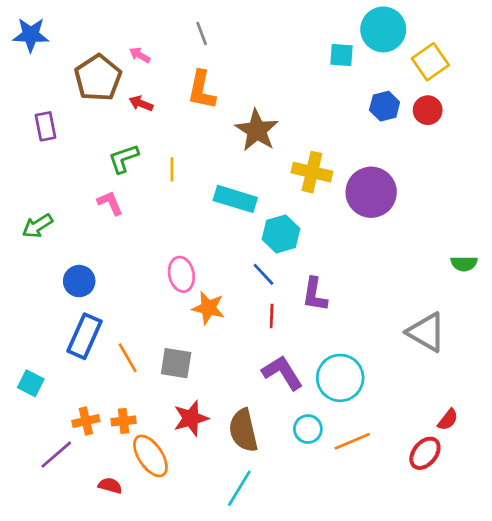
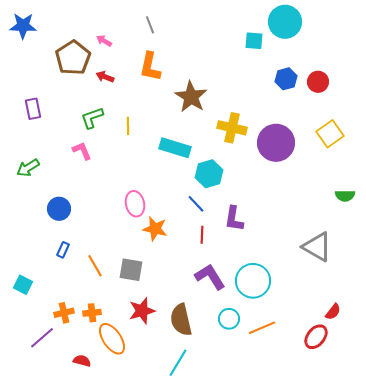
yellow square: (430, 62) -> (330, 134), moved
purple rectangle: (46, 126) -> (33, 109), moved
blue rectangle: (85, 336) -> (63, 250), size x0.5

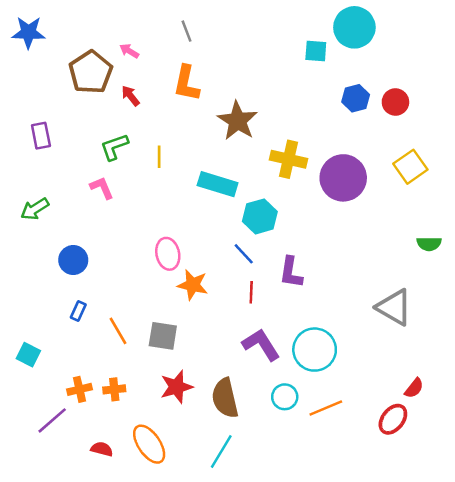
red arrow: (105, 77) -> (130, 96), turned 30
orange ellipse: (112, 339) -> (149, 444), moved

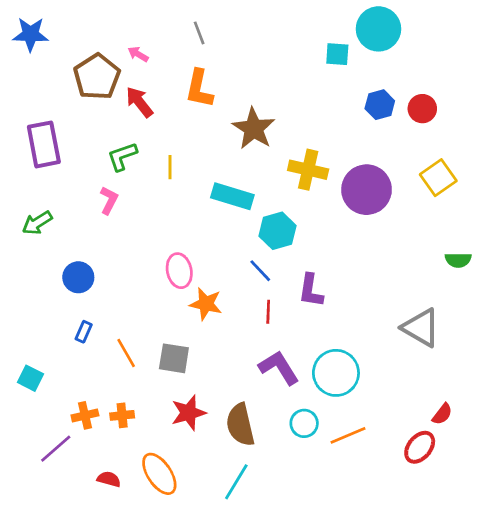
red arrow: (130, 96) -> (139, 102), size x1.4
purple rectangle: (41, 136) -> (44, 144), size x1.6
pink L-shape: (102, 188) -> (109, 200), turned 50

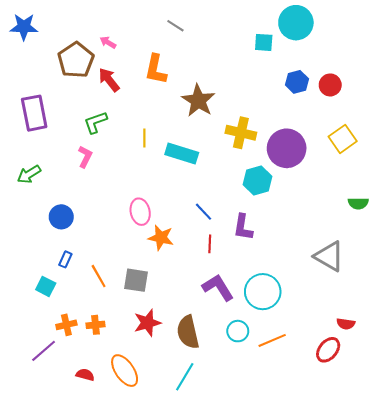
gray line: (199, 33) -> (175, 26), moved, turned -36
yellow line: (170, 167) -> (144, 138), moved
cyan hexagon: (278, 231) -> (258, 181), moved
cyan square: (31, 378) -> (46, 286), moved
red semicircle: (442, 414) -> (346, 324), turned 60

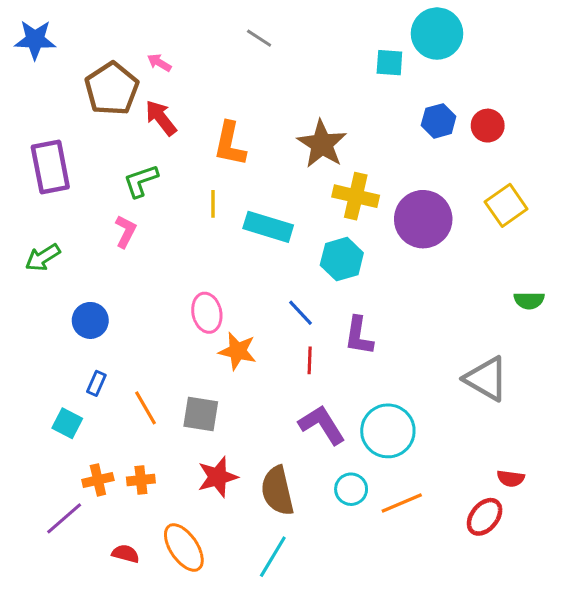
orange L-shape: (156, 69) -> (230, 144), moved
brown star: (198, 101) -> (322, 144), moved
cyan hexagon: (258, 181) -> (342, 259), moved

